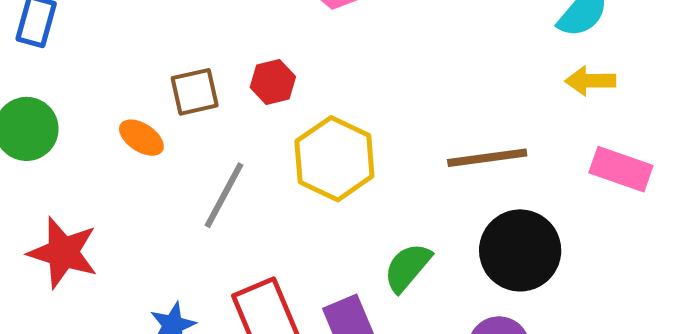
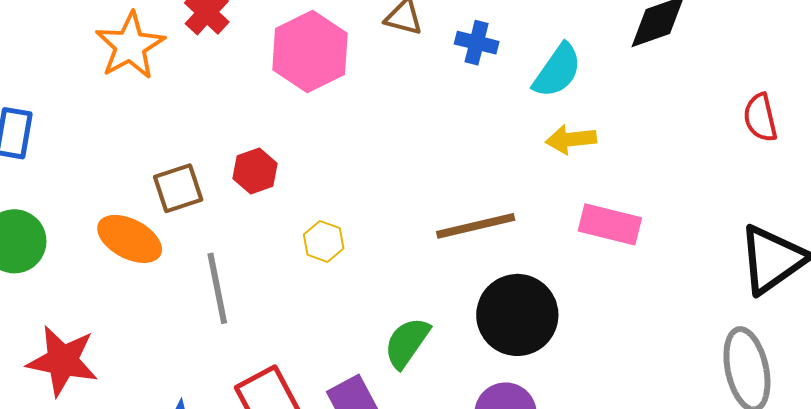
orange ellipse: (141, 138) -> (130, 239), size x1.4
yellow hexagon: (334, 159) -> (324, 241), size x0.5
gray line: (224, 195) -> (217, 288), turned -34

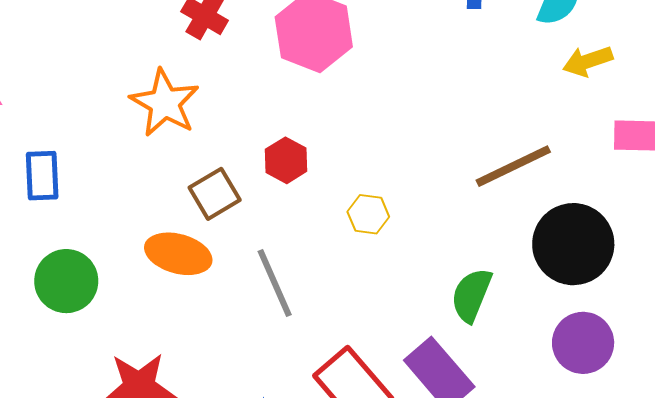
orange star: (130, 46) -> (165, 103), moved

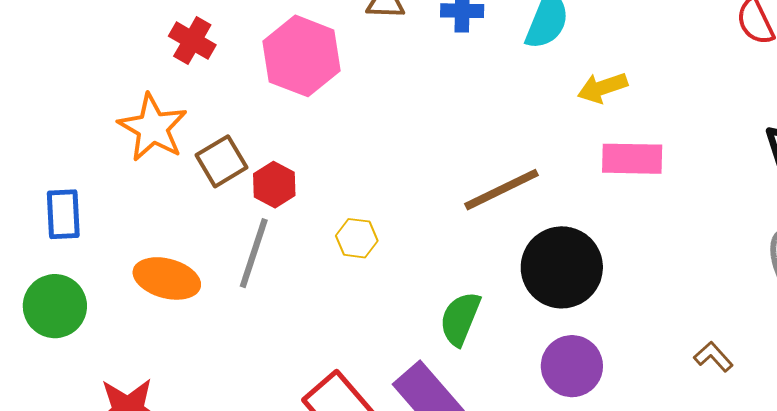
yellow arrow: (588, 61) -> (602, 88), moved
blue rectangle: (42, 176) -> (63, 214), moved
brown square: (215, 194) -> (221, 161), moved
gray line: (275, 283) -> (254, 253), moved, turned 42

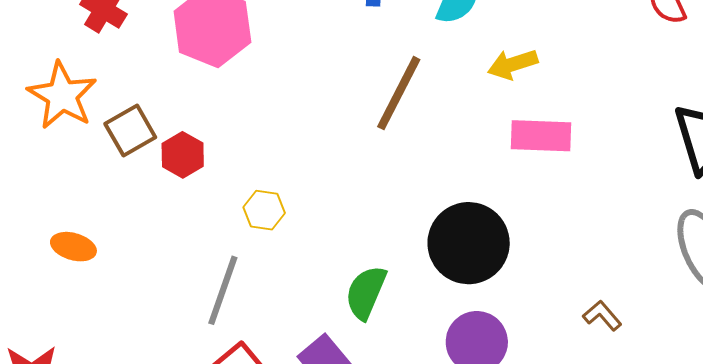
brown line: (502, 190) -> (399, 93), moved, turned -38
gray line: (254, 253) -> (223, 290), moved
orange ellipse: (167, 278) -> (73, 247), size x0.7
brown L-shape: (713, 357) -> (602, 316), moved

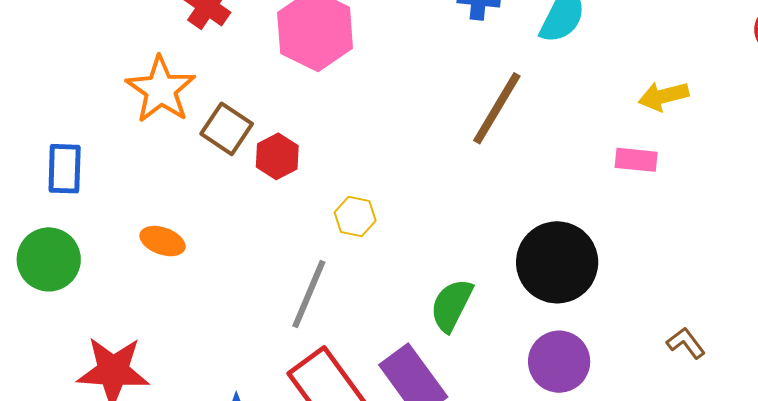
yellow arrow: (513, 64) -> (663, 96), moved
brown square: (130, 131) -> (227, 129), turned -30
pink rectangle: (541, 136) -> (636, 160), size x0.7

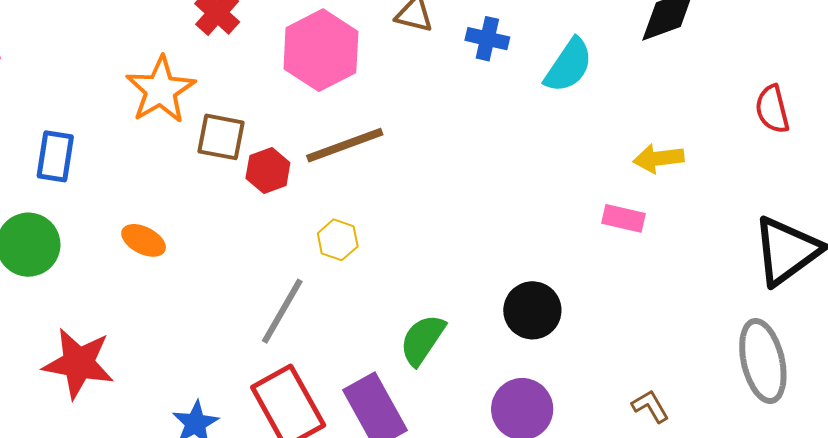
brown line: (497, 108) -> (345, 145), moved, turned 32
brown square: (227, 129) -> (221, 137), turned -30
black circle: (557, 262) -> (532, 310), size x0.7

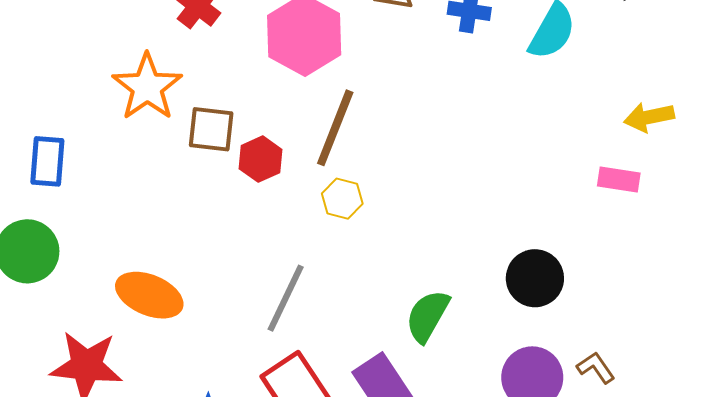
brown line: (345, 145) -> (335, 128), turned -44
orange ellipse: (144, 240) -> (149, 295), moved, size x1.5
yellow hexagon: (338, 240) -> (342, 199), moved
brown L-shape: (650, 406) -> (596, 368), moved

